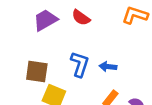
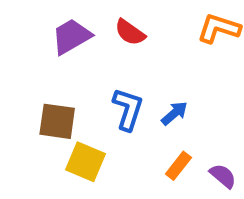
blue arrow: (108, 67) -> (174, 113), turned 133

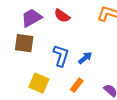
brown square: (57, 121) -> (24, 43), moved
orange rectangle: (178, 166) -> (77, 85), moved

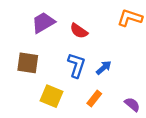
red semicircle: (62, 16) -> (79, 31), moved
brown square: (24, 43) -> (28, 63), moved

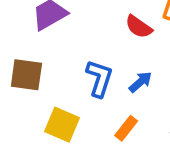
red semicircle: (79, 31) -> (139, 27), moved

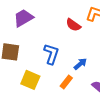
blue arrow: (140, 82) -> (80, 64), moved

